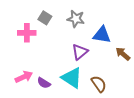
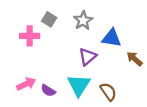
gray star: (76, 19) -> (83, 21), turned 30
cyan triangle: (72, 78) -> (79, 85), turned 30

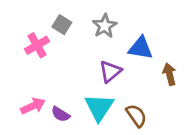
pink cross: (30, 36) -> (37, 45), turned -30
brown arrow: (135, 59) -> (169, 74), turned 35

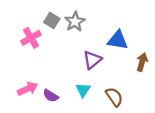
gray star: (105, 26) -> (75, 22), moved
brown arrow: (169, 74) -> (142, 62), turned 30
cyan triangle: (99, 107) -> (83, 90), size x0.6

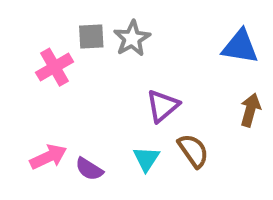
gray square: (52, 20) -> (91, 36), turned -35
blue triangle: (118, 40) -> (240, 47), moved
brown semicircle: (114, 97) -> (193, 151), moved

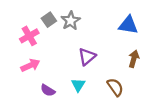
gray square: (91, 36) -> (49, 20), turned -32
brown semicircle: (193, 151) -> (115, 87), moved
pink arrow: (48, 157) -> (30, 65), moved

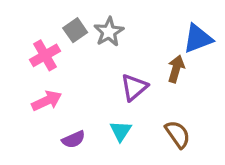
blue triangle: (128, 25) -> (198, 39), turned -30
brown arrow: (134, 59) -> (176, 69), moved
purple semicircle: (48, 90) -> (74, 139), turned -56

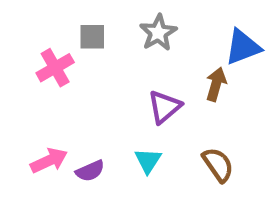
gray square: (75, 30) -> (92, 37), turned 35
gray star: (109, 32) -> (158, 33), moved
pink arrow: (47, 101) -> (49, 161), moved

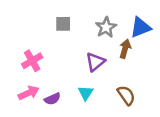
gray star: (158, 33) -> (106, 27), moved
gray square: (92, 37) -> (63, 24), moved
pink cross: (55, 68) -> (32, 61), moved

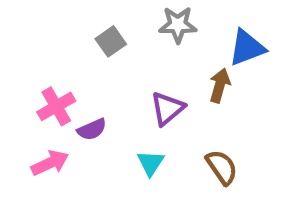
gray square: (63, 24) -> (111, 41), turned -35
gray star: (106, 27) -> (178, 25), moved, turned 30
purple semicircle: (52, 99) -> (92, 129), moved

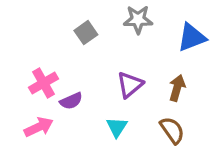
brown arrow: (220, 85) -> (177, 88), moved

